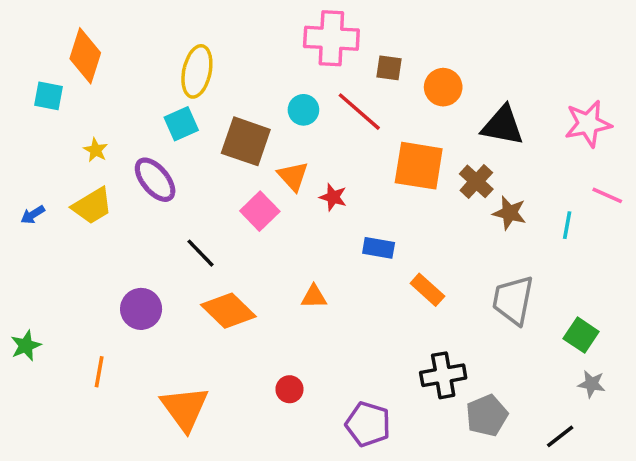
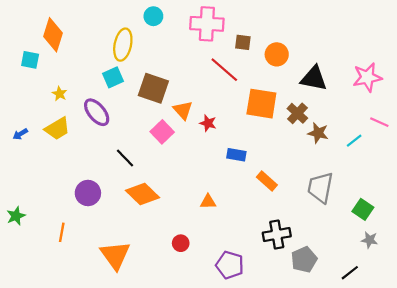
cyan circle: (303, 110) -> (153, 16), moved
cyan line: (567, 225) -> (354, 141), turned 42
orange triangle: (314, 297) -> (208, 202), moved

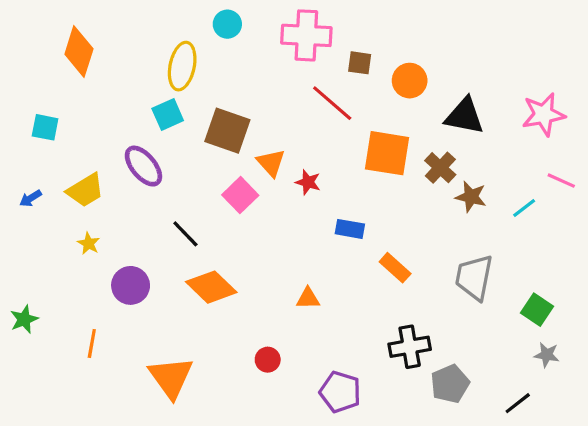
cyan square: (30, 60) -> (45, 127), moved
yellow star: (60, 94) -> (89, 243), moved

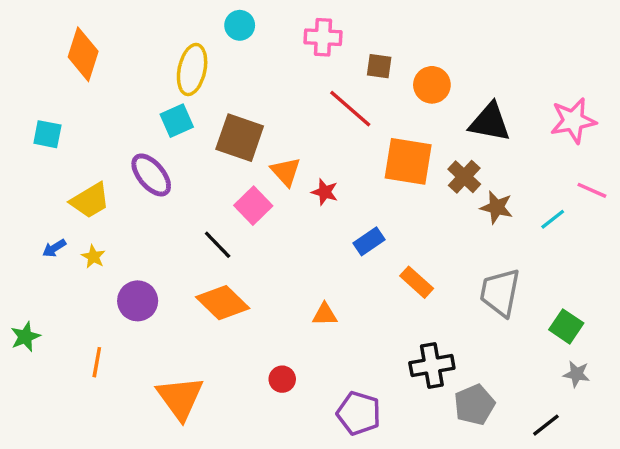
pink cross: (306, 35) -> (323, 37), size x0.7
blue arrow: (31, 198) -> (54, 248), moved
blue rectangle: (350, 229) -> (369, 241), turned -44
black line: (185, 234) -> (218, 245), moved

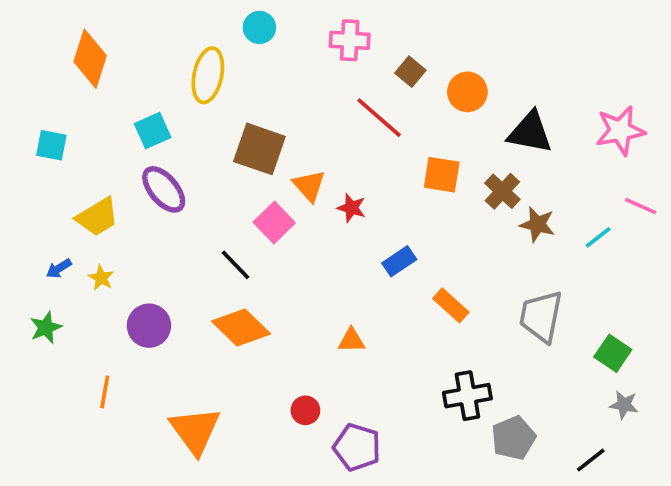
brown square: (379, 66) -> (410, 72), turned 32
cyan square: (177, 121) -> (153, 131), moved
orange square: (408, 161) -> (442, 175), size x0.7
green star: (25, 337) -> (46, 327), moved
purple pentagon: (359, 413) -> (357, 447), moved

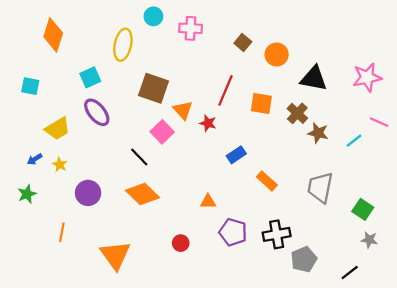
pink cross: (350, 40) -> (191, 28), moved
red line: (379, 118) -> (225, 90), moved, turned 72
purple pentagon: (357, 447) -> (233, 232), moved

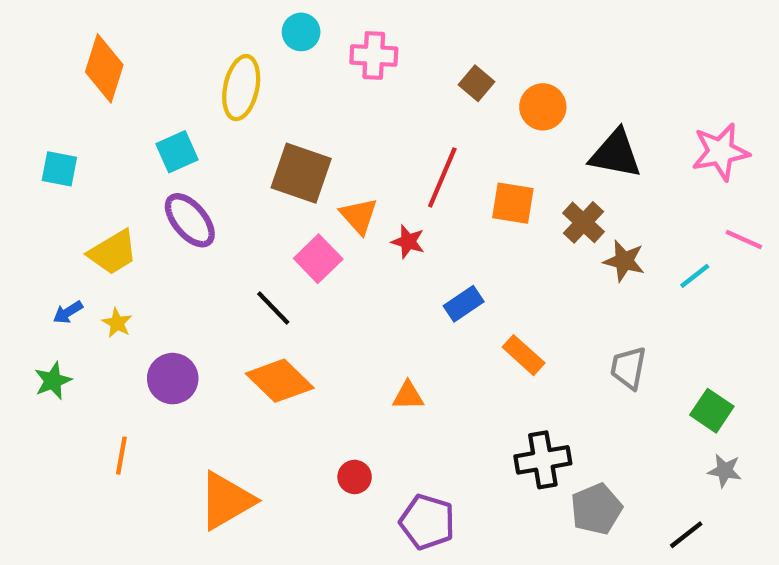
gray trapezoid: (320, 187) -> (628, 368), size x0.7
purple pentagon: (233, 232) -> (427, 522), moved
orange triangle: (115, 255) -> (226, 501), turned 36

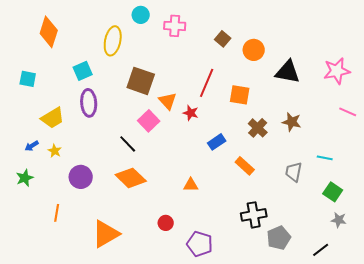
purple ellipse: (190, 220) -> (89, 103), turned 36
brown cross: (583, 222) -> (258, 128), moved
cyan line: (695, 276) -> (325, 158), moved, turned 49

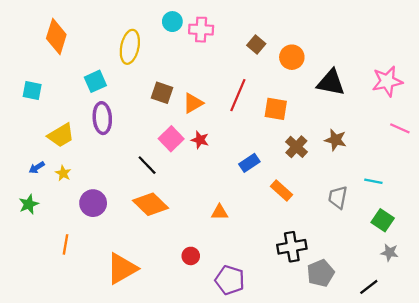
cyan circle: (141, 15) -> (172, 22), moved
brown square: (141, 81) -> (162, 93), size x0.7
orange triangle: (168, 101) -> (193, 103), moved, turned 42
red star: (191, 113) -> (200, 140), moved

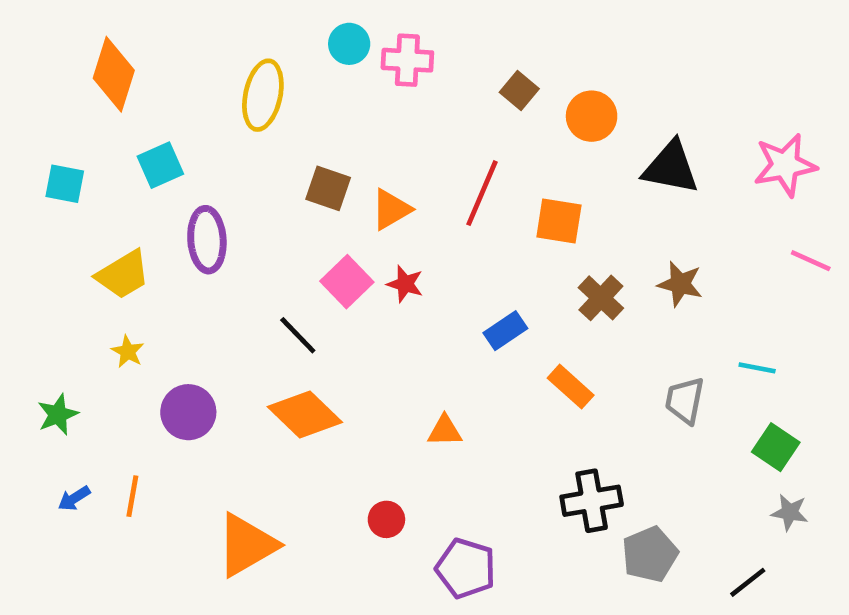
cyan square: (95, 81) -> (160, 165), moved
blue arrow: (37, 167) -> (74, 498), moved

